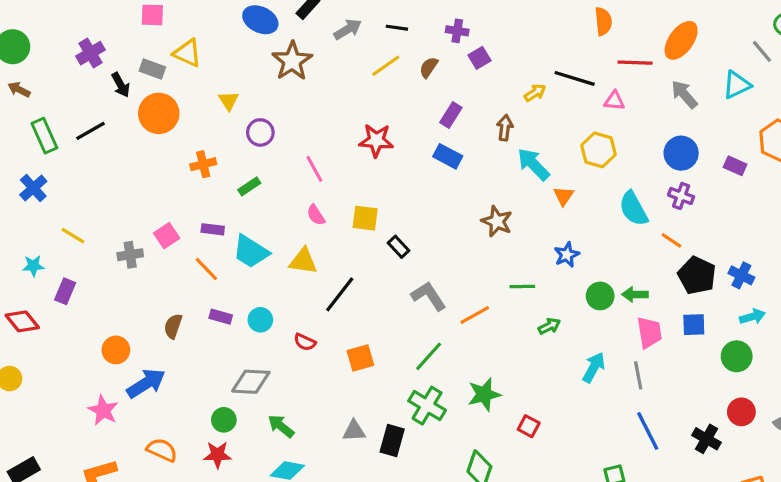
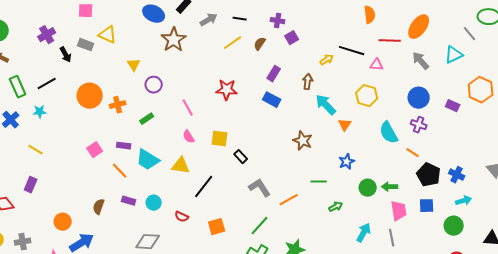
orange circle: (159, 113) -> (90, 96), moved
gray cross: (130, 255) -> (23, 242), moved
cyan star: (33, 266) -> (40, 112), moved

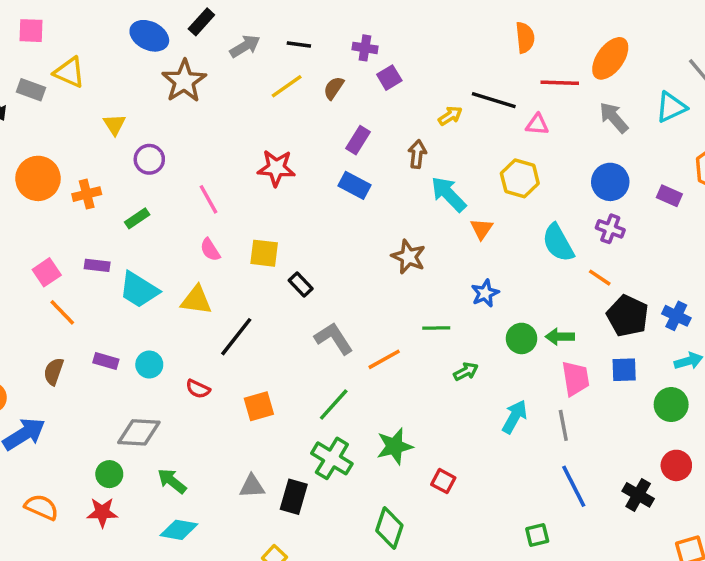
orange line: (120, 171) -> (62, 312), moved

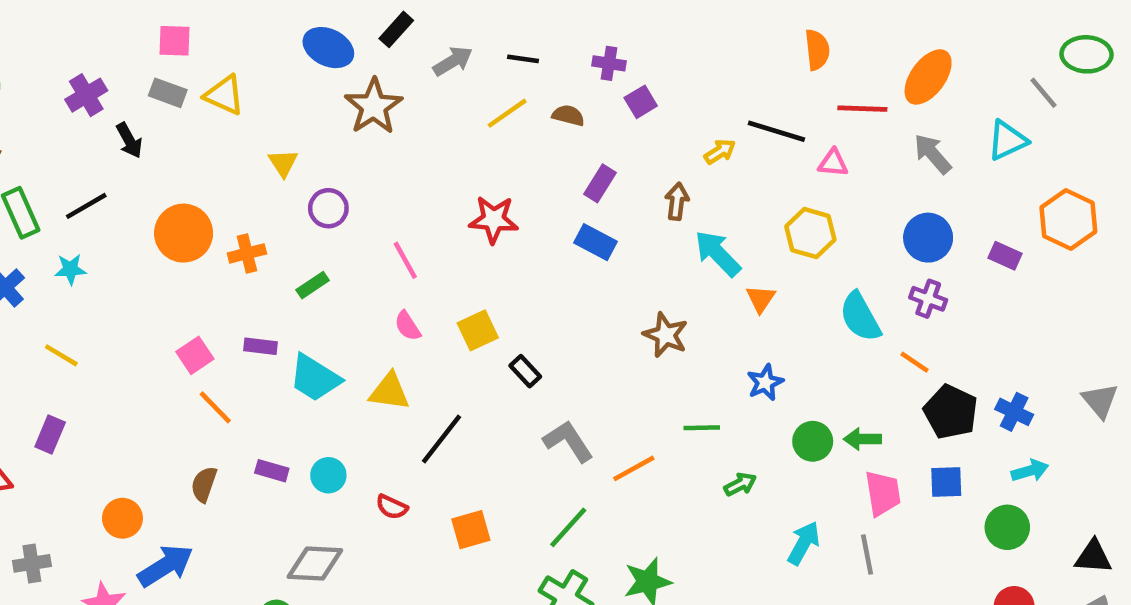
brown semicircle: (334, 88) -> (568, 115), turned 70
gray rectangle: (31, 90) -> (168, 93), moved
yellow square: (264, 253) -> (478, 330), turned -32

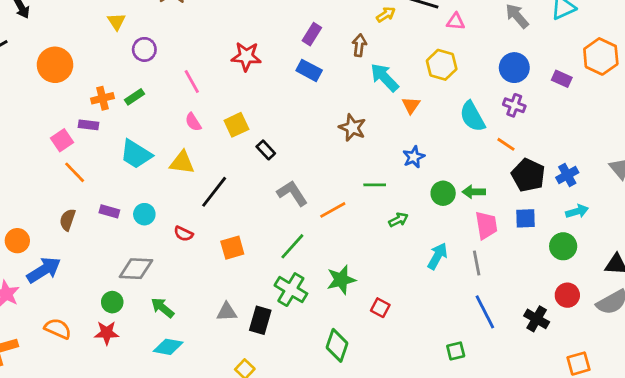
orange cross: (247, 253) -> (102, 98), moved
purple rectangle: (260, 346) -> (88, 125), moved
blue cross: (1014, 412) -> (567, 175), turned 35

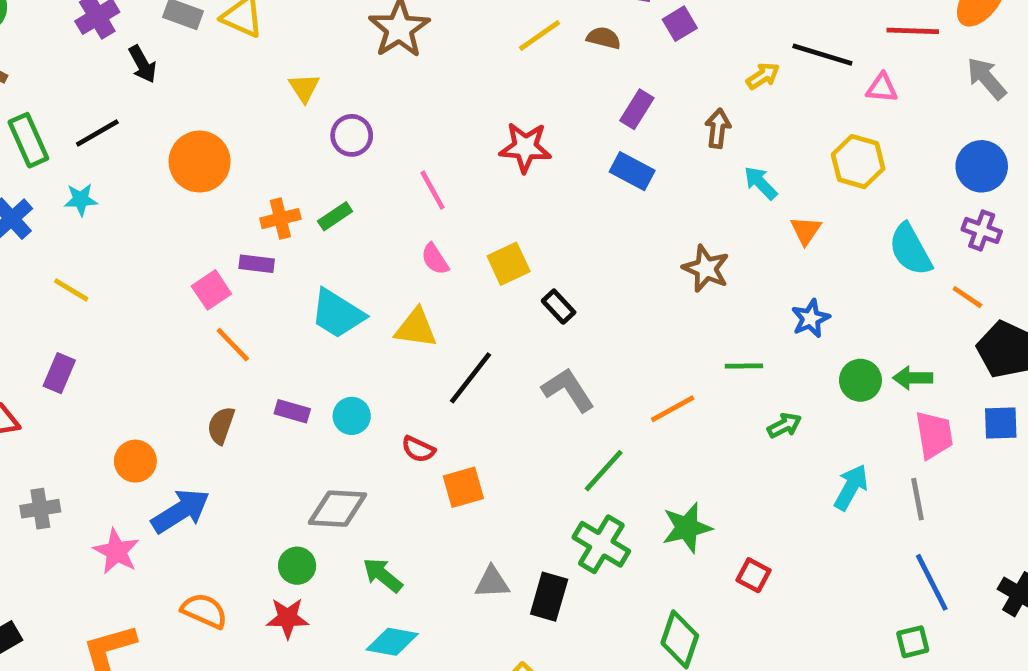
cyan arrow: (384, 77) -> (761, 183), size x0.7
gray L-shape: (292, 193) -> (568, 390), moved
orange square: (232, 248) -> (463, 487), moved
green square: (456, 351) -> (913, 642), moved

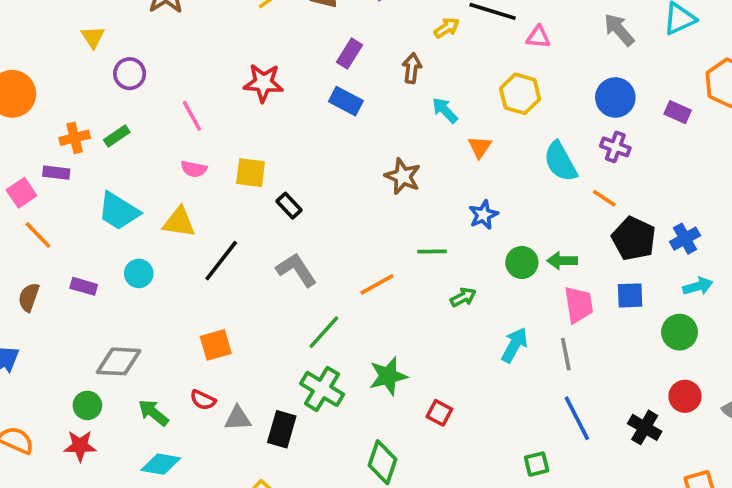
pink semicircle: (435, 259) -> (194, 169), turned -45
yellow square: (509, 264) -> (251, 173), turned 32
cyan circle: (352, 416) -> (139, 273), moved
red semicircle: (418, 449) -> (203, 400), moved
green square: (913, 642) -> (537, 464), moved

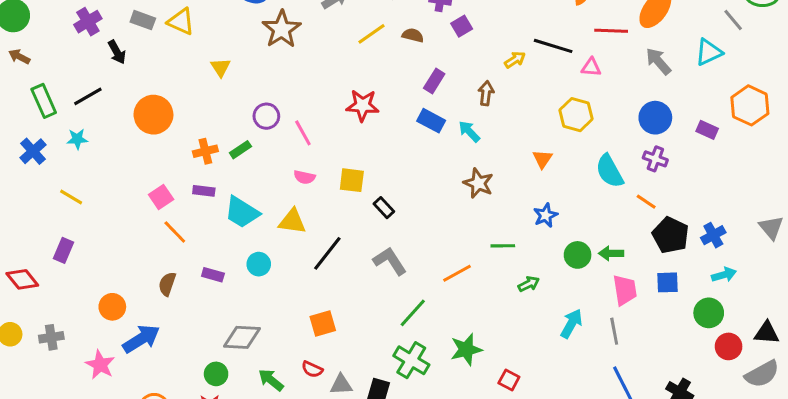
purple circle: (130, 74) -> (266, 116), moved
cyan arrow: (445, 110) -> (469, 131), moved
purple rectangle: (56, 173) -> (204, 191), moved
red circle: (685, 396) -> (729, 346), moved

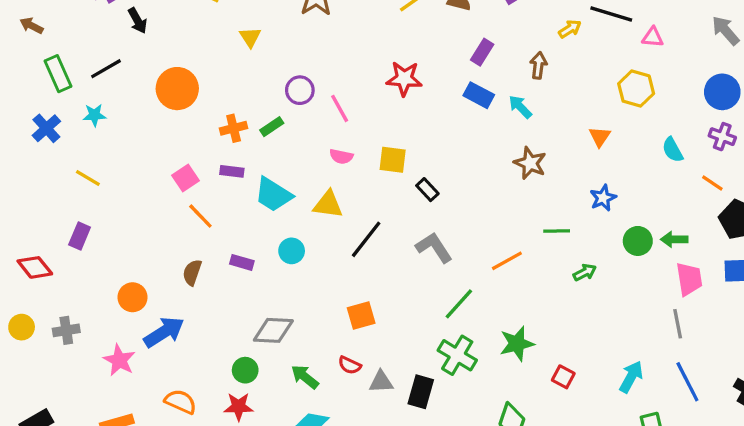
cyan semicircle: (610, 171) -> (673, 150), size x0.7
cyan arrow: (571, 324) -> (631, 377), moved

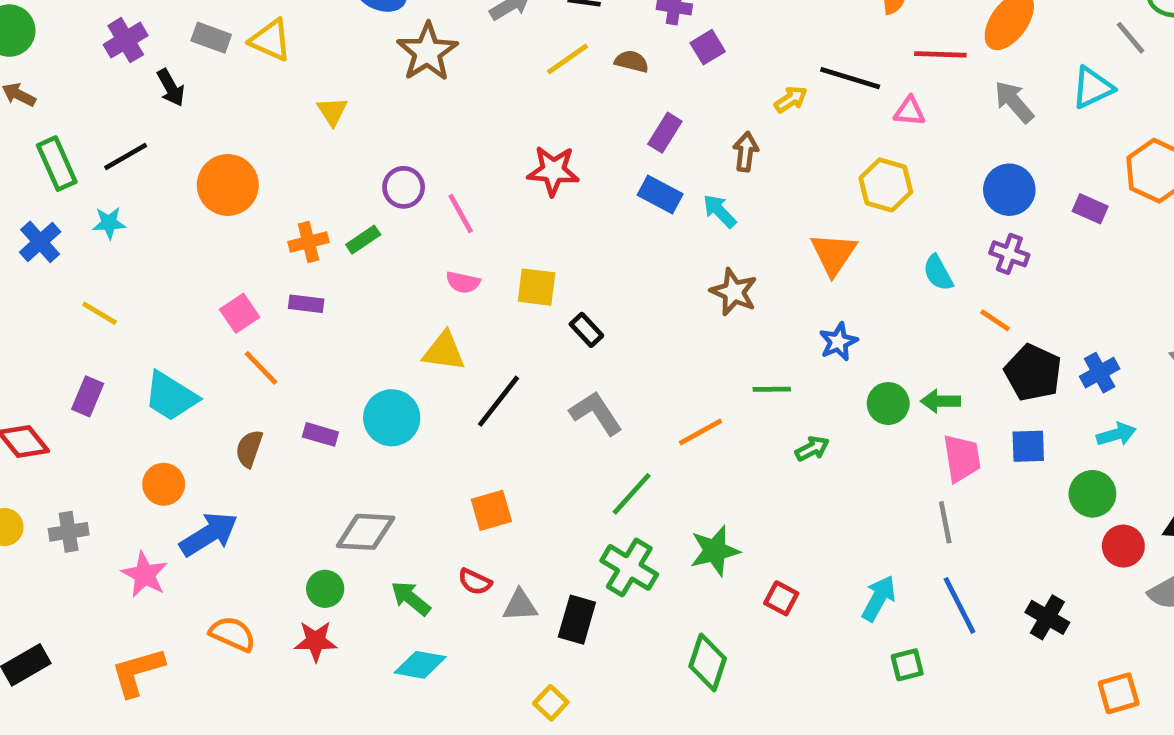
orange triangle: (600, 137) -> (834, 254), size x1.5
cyan trapezoid: (273, 195) -> (171, 396), moved
cyan circle: (292, 251) -> (392, 418), size x1.5

